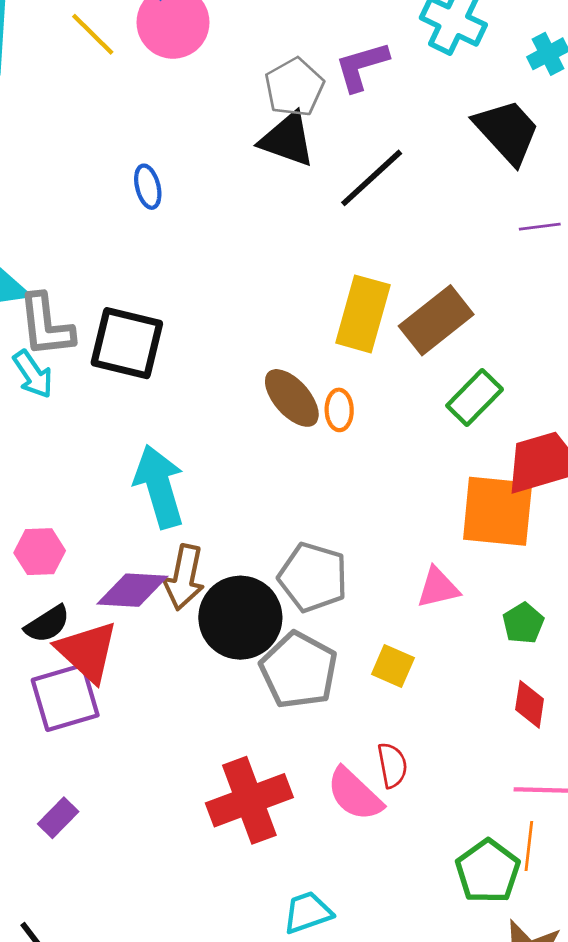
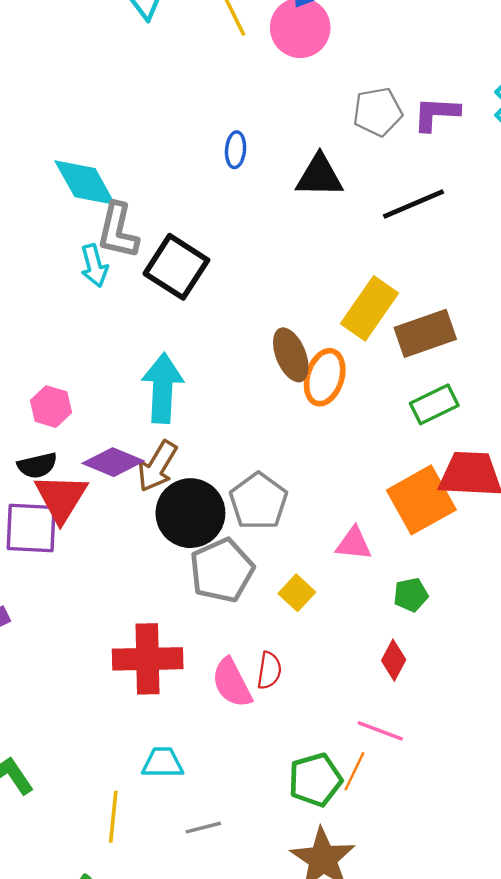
black triangle: (287, 139) -> (319, 176), moved, turned -38
orange ellipse: (339, 410) -> (325, 377), size x1.6
orange square: (498, 511) -> (421, 500), turned 36

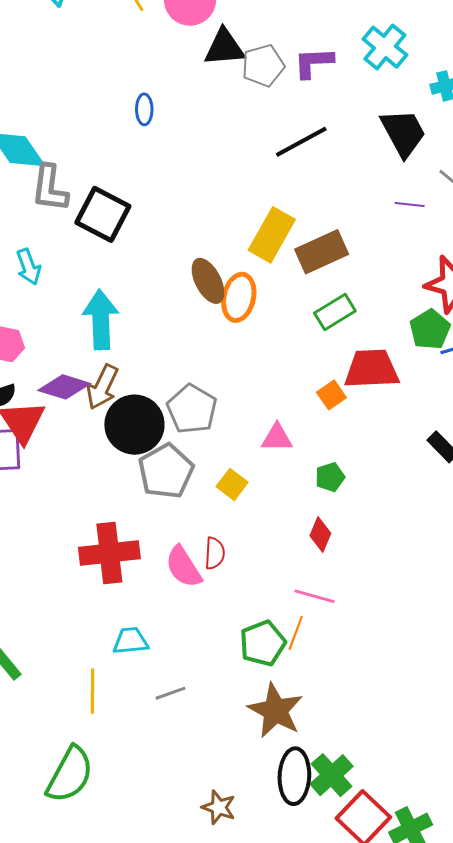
black triangle: (319, 176) -> (224, 47), moved
cyan arrow: (94, 266) -> (29, 267), moved
orange square: (421, 500) -> (331, 395), size x0.5

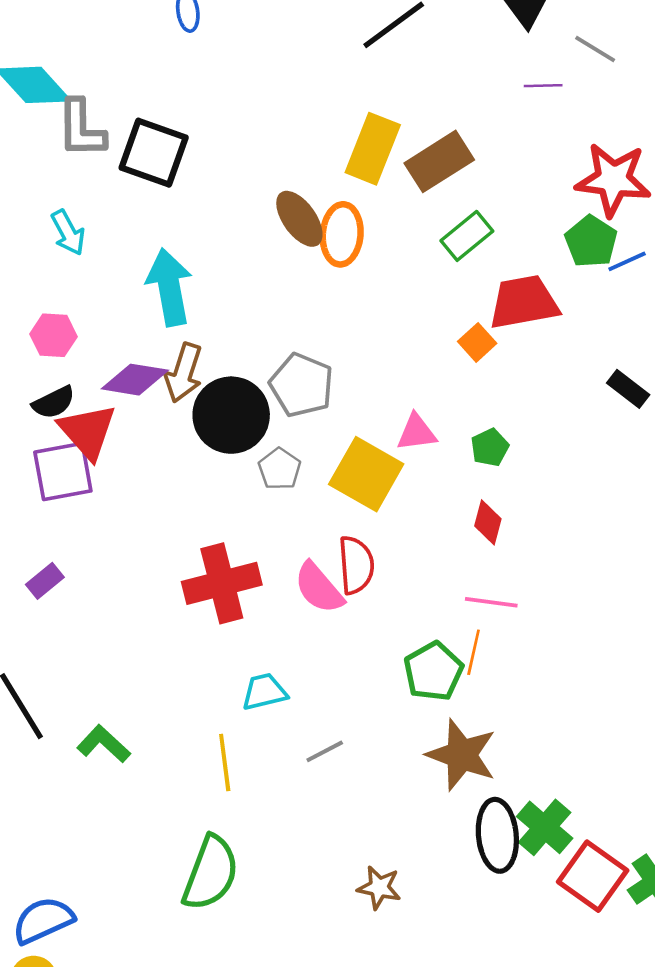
pink triangle: (277, 438) -> (417, 432), moved
gray pentagon: (166, 471) -> (279, 469), size x0.6
yellow square: (232, 484) -> (366, 474), size x1.8
red semicircle: (215, 553) -> (356, 565), size x1.4
brown star: (219, 807) -> (379, 887), moved

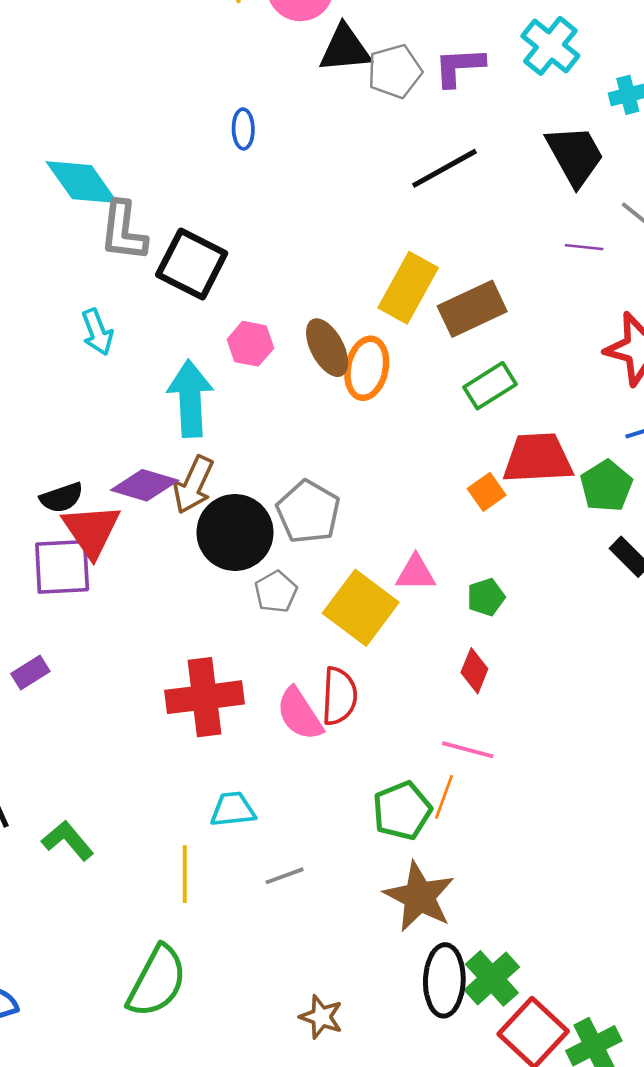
green pentagon: (591, 241) -> (606, 486), moved
pink hexagon: (54, 335) -> (250, 344), moved

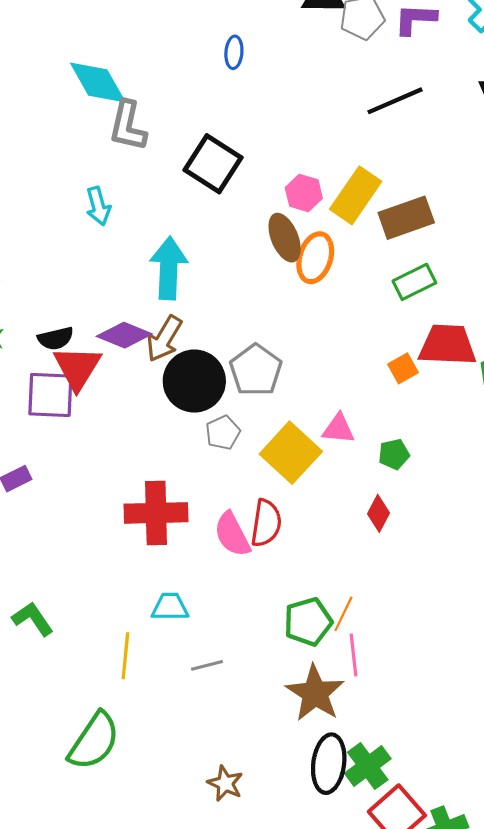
black square: (192, 264) -> (213, 164), moved
pink hexagon: (250, 344) -> (304, 193), moved
pink line: (468, 750) -> (353, 655), moved, turned 63

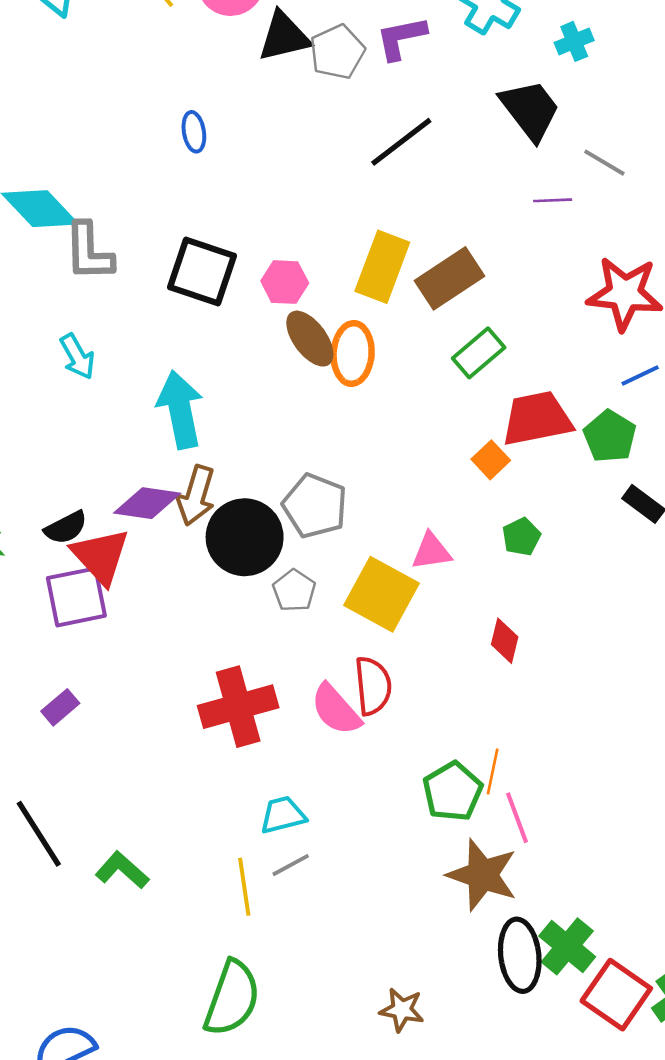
pink hexagon: (304, 193) -> (285, 282), moved
green pentagon: (394, 454) -> (521, 537), moved
gray line: (207, 665) -> (291, 865), moved

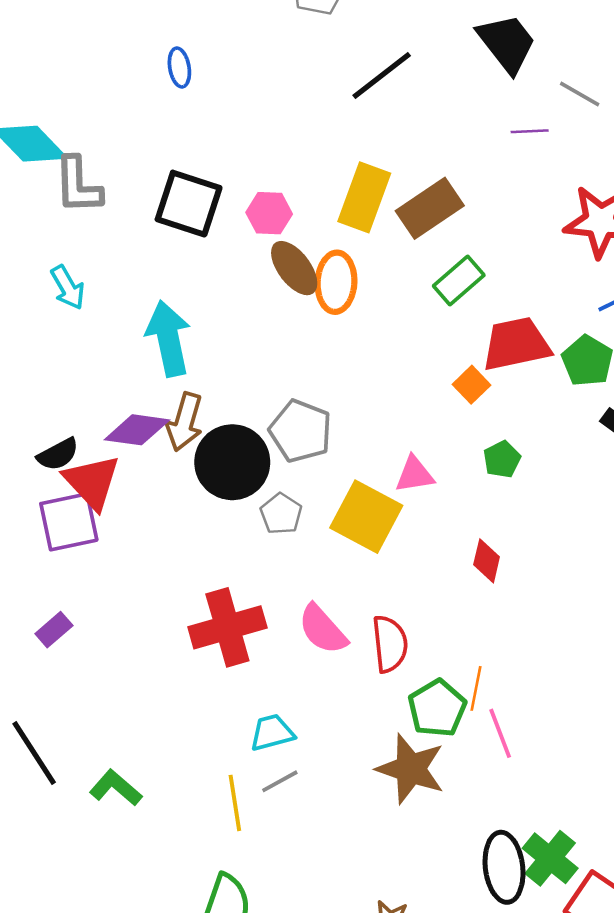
red semicircle: (373, 686) -> (390, 644), moved
brown star: (482, 875) -> (411, 769), moved

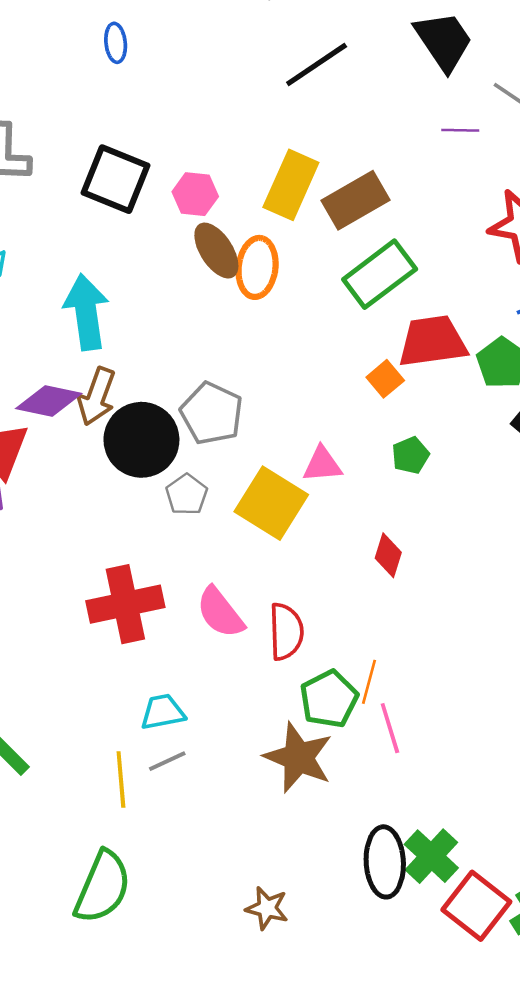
green rectangle: (459, 281) -> (380, 274), size x1.4

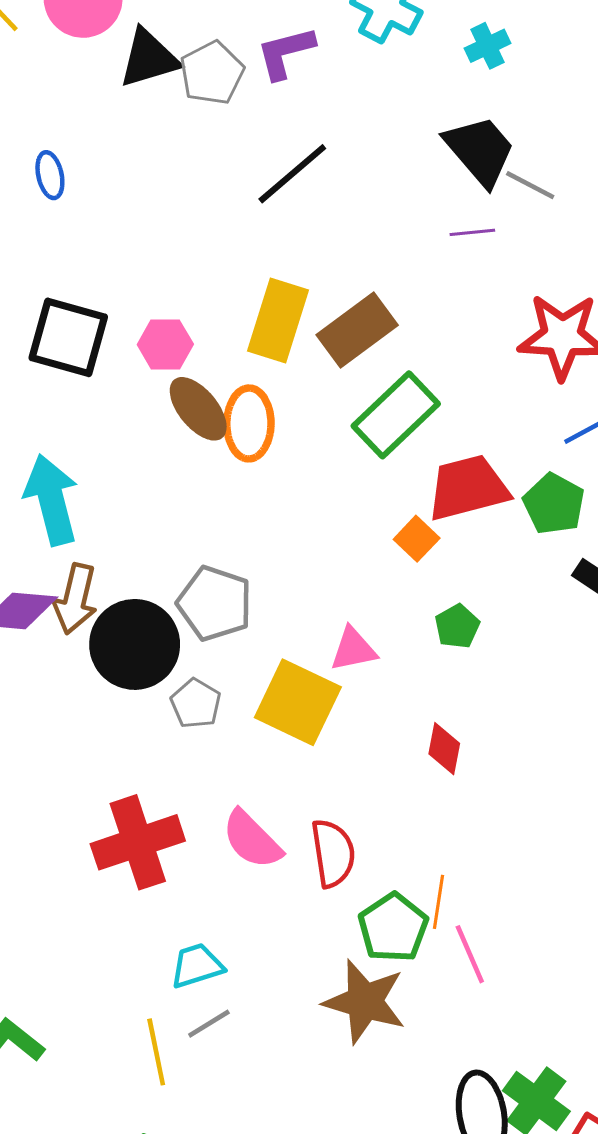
black trapezoid: (444, 41) -> (480, 151), moved

